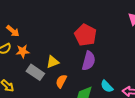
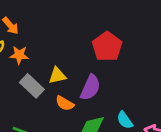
purple semicircle: (89, 61) -> (90, 88), moved
orange semicircle: (61, 81) -> (65, 103), turned -96

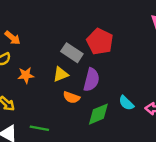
orange star: (19, 55) -> (26, 75), moved
gray rectangle: (32, 86) -> (72, 53), moved

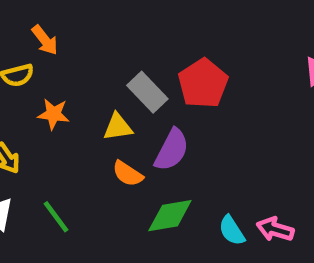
cyan semicircle: (126, 103) -> (232, 230), moved
green line: (39, 128) -> (56, 217), turned 30

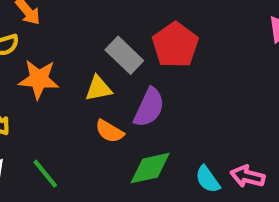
orange star: (53, 114) -> (39, 79), size x1.4

